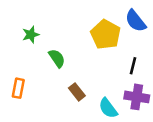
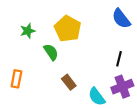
yellow pentagon: (106, 35) -> (68, 29), moved
purple cross: (137, 97) -> (122, 87), turned -30

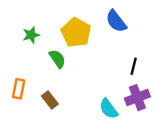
blue semicircle: (121, 19) -> (116, 21), moved
brown rectangle: (69, 82) -> (50, 100), moved

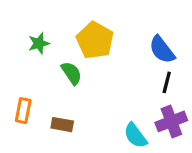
blue semicircle: (116, 21) -> (162, 50), moved
brown rectangle: (50, 100) -> (62, 125), turned -42

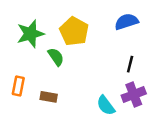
green star: (39, 43) -> (30, 34), size x1.6
blue semicircle: (162, 50) -> (126, 22), moved, turned 110

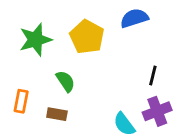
blue semicircle: (126, 22) -> (134, 18), moved
green semicircle: (56, 57) -> (66, 81), moved

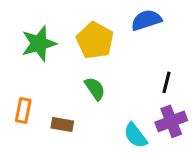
green semicircle: (66, 81) -> (95, 89), moved

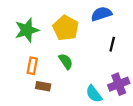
black line: (167, 82) -> (112, 44), moved
orange rectangle: (23, 110) -> (32, 66), moved

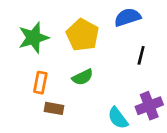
green semicircle: (66, 61) -> (83, 77), turned 98

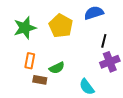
green semicircle: (83, 77) -> (57, 68), moved
purple cross: (149, 106) -> (110, 62), moved

